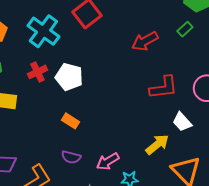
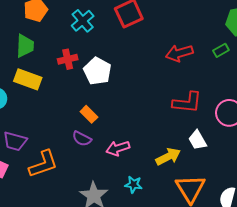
cyan cross: (43, 31) -> (83, 21), size x0.7
purple semicircle: (71, 157) -> (82, 139), moved
pink arrow: (108, 161) -> (118, 148), moved

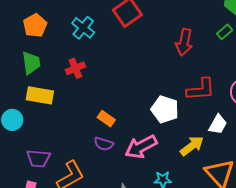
red arrow: (179, 53) -> (184, 42), turned -52
white pentagon: (97, 71) -> (165, 109), moved
white trapezoid: (198, 140) -> (218, 124), turned -110
pink arrow: (118, 148) -> (141, 147), size x1.4

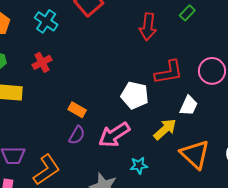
purple semicircle: (104, 144) -> (77, 135), turned -72

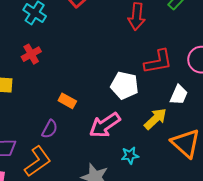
purple semicircle: (77, 135) -> (50, 129), moved

